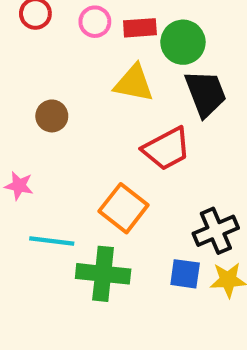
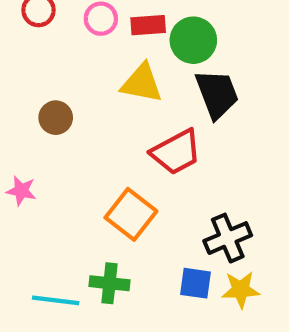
cyan line: (52, 241) -> (56, 300), moved
green cross: (103, 274) -> (109, 283), size x0.7

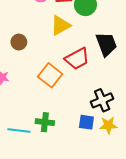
yellow triangle: (142, 83) -> (60, 25), turned -40
black trapezoid: (217, 94) -> (106, 44), moved
orange square: (131, 214) -> (50, 75), moved

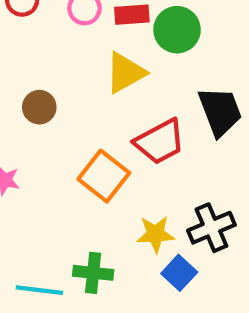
blue square: (86, 122) -> (179, 273), turned 35
yellow star: (108, 125) -> (155, 234), moved

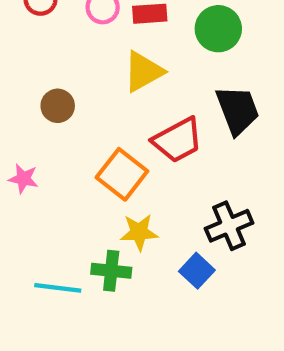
green circle: (177, 30) -> (218, 29), moved
yellow star: (155, 234) -> (139, 232), moved

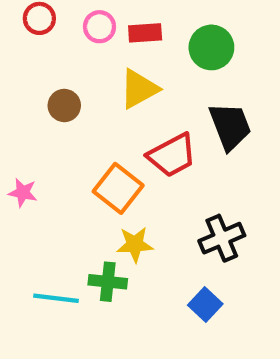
brown circle: (58, 106) -> (64, 105), moved
blue square: (197, 271) -> (205, 304), moved

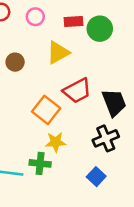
red rectangle: (145, 33) -> (74, 21), moved
black trapezoid: (230, 126) -> (114, 103), moved

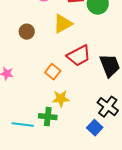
orange square: (46, 110) -> (53, 72), size x0.7
black cross: (106, 138) -> (108, 107), moved, turned -30

